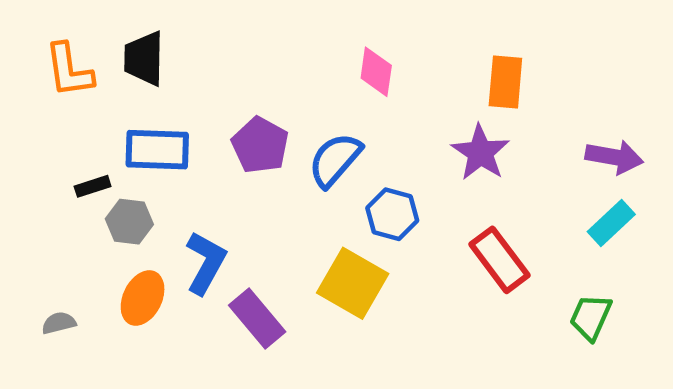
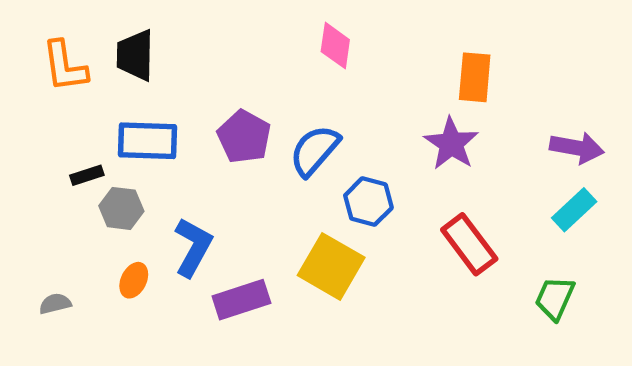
pink diamond: (376, 72) -> (335, 46), moved
orange ellipse: (143, 298) -> (134, 280), size x0.7
purple rectangle: (257, 319) -> (241, 300), turned -68

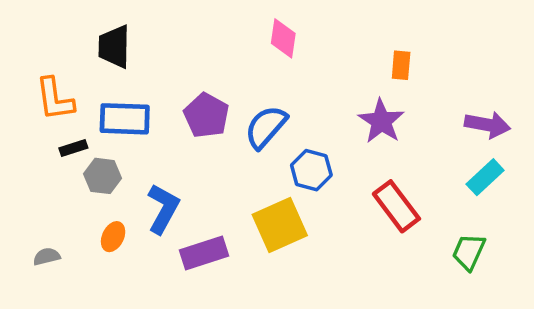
orange L-shape: (65, 66) -> (55, 99), moved
orange rectangle: (475, 77) -> (401, 65), size x0.7
yellow square: (331, 266) -> (280, 225), turned 36

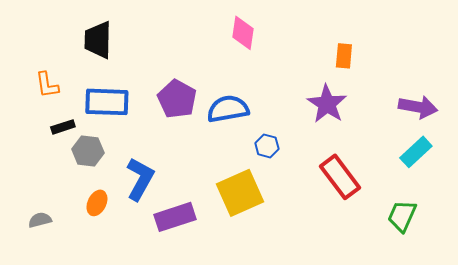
orange L-shape: (55, 99) -> (47, 85), size x0.7
blue semicircle: (266, 127) -> (228, 109), turned 39
blue hexagon: (311, 170) -> (267, 146), size x0.7

